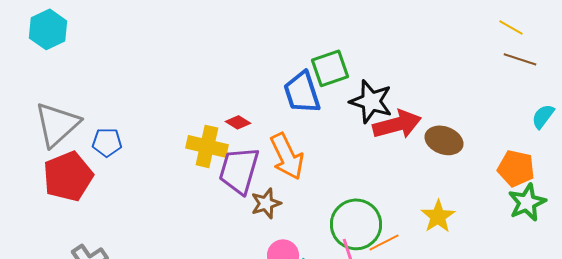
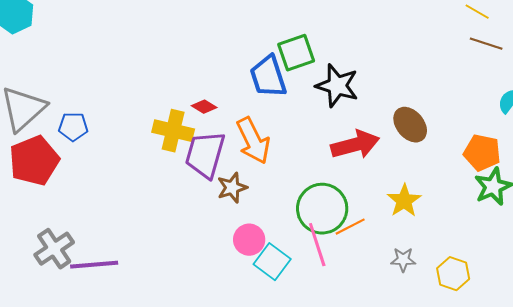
red arrow: (397, 124) -> (355, 145), moved
brown ellipse: (444, 140) -> (410, 125), turned 30

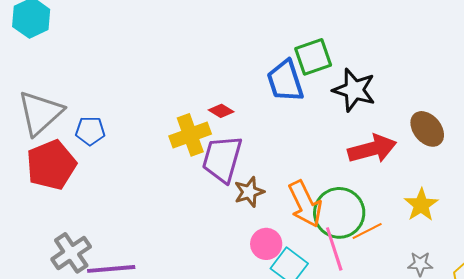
yellow cross: (173, 131) -> (190, 135), turned -33
orange arrow: (253, 141) -> (305, 204), moved

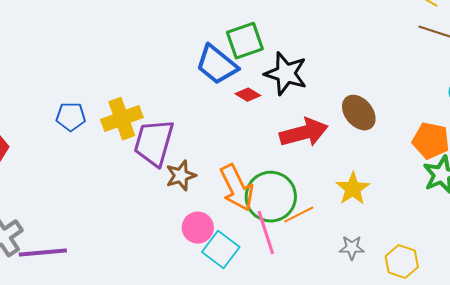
blue trapezoid: (285, 81) -> (217, 65), turned -33
red diamond: (221, 111) -> (248, 95), moved
blue pentagon: (90, 131) -> (71, 117), moved

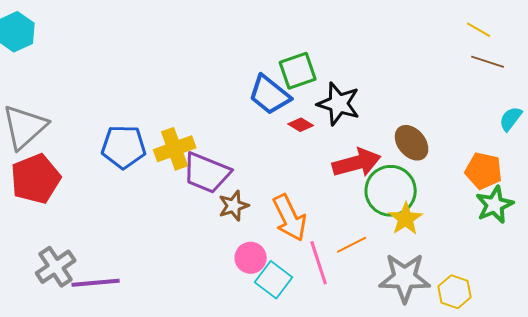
blue pentagon: (71, 117) -> (124, 147), size x1.5
purple trapezoid: (154, 143) -> (207, 173), turned -84
green circle: (271, 197) -> (391, 191), moved
gray star: (352, 248) -> (405, 278), size x2.0

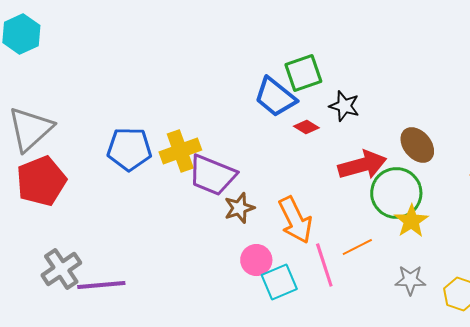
black star: (339, 104) -> (344, 106), size x0.7
gray star: (405, 278) -> (410, 280), size x0.6
cyan square: (274, 280) -> (279, 282), turned 30

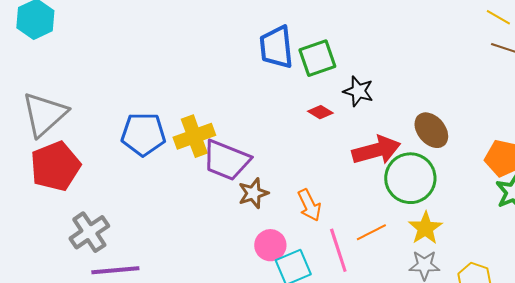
blue trapezoid: (275, 97) -> (276, 47), moved, turned 45
orange arrow: (295, 220) -> (309, 205), size x0.7
yellow star: (411, 221) -> (425, 228), moved
gray cross: (61, 269) -> (89, 232), moved

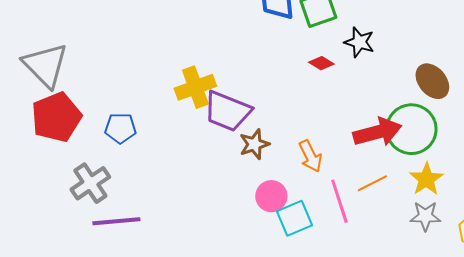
gray triangle: (44, 114) -> (45, 65), turned -33
blue pentagon: (143, 134) -> (120, 128), moved, size x0.7
red arrow: (376, 150) -> (377, 132), moved

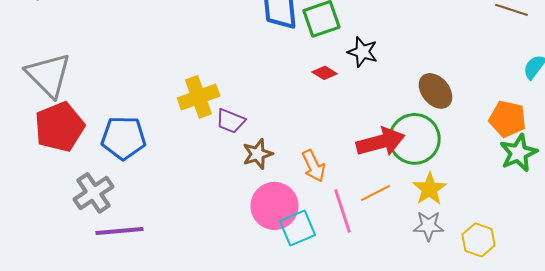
purple trapezoid: (227, 111) -> (231, 121), size x0.6
blue pentagon: (120, 128) -> (124, 138), size x1.4
pink circle: (271, 196) -> (275, 206), size x1.5

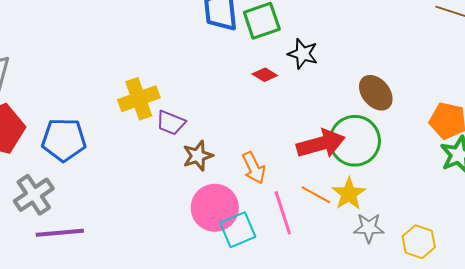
yellow star: (430, 189) -> (349, 194), moved
orange line: (376, 193) -> (316, 195), turned 56

